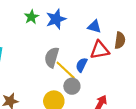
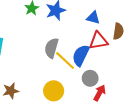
blue semicircle: (82, 65) -> (81, 55), size x1.5
gray circle: (72, 86) -> (90, 78), moved

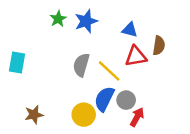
blue semicircle: (81, 55) -> (104, 99), moved
yellow line: (65, 61) -> (109, 71), moved

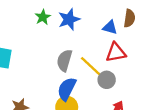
brown semicircle: (159, 46) -> (129, 18), moved
blue semicircle: (104, 99) -> (67, 89), moved
gray circle: (126, 100) -> (107, 80), moved

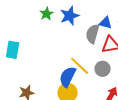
gray semicircle: (64, 60) -> (93, 34), moved
yellow line: (91, 66) -> (80, 66), moved

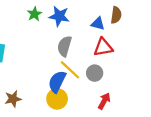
blue star: (70, 16) -> (59, 16), turned 30
gray semicircle: (93, 34) -> (65, 46), moved

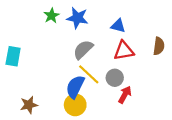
brown semicircle: (116, 15) -> (159, 46), moved
gray semicircle: (65, 46) -> (83, 50), turned 30
red arrow: (104, 101) -> (125, 95), moved

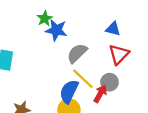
blue star: (77, 18) -> (56, 30), moved
red triangle: (124, 51) -> (119, 54), turned -35
red arrow: (125, 95) -> (100, 94), moved

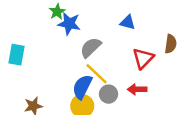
red triangle: (119, 54) -> (143, 58), moved
gray circle: (109, 82) -> (108, 94), moved
red arrow: (100, 94) -> (137, 89), moved, turned -120

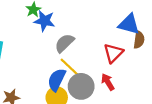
blue triangle: (128, 22) -> (129, 24), moved, size x1.5
red arrow: (137, 89) -> (108, 82), turned 60
gray circle: (108, 94) -> (81, 86), size x1.5

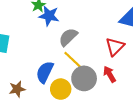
blue semicircle: (57, 80) -> (45, 72), moved

